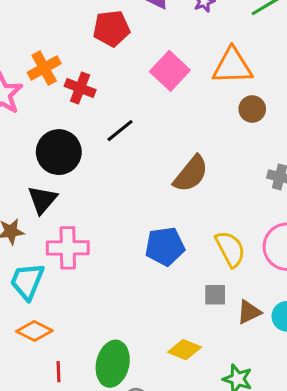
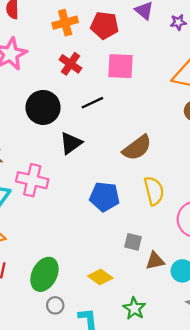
orange cross: (44, 68) -> (65, 23), moved
pink square: (170, 71) -> (120, 66), moved, turned 36
black triangle: (42, 200) -> (71, 143), moved
yellow semicircle: (230, 249) -> (154, 191), moved

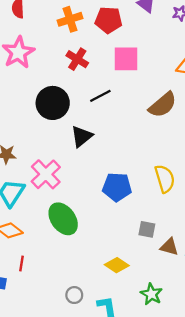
brown semicircle: (137, 148) -> (163, 105), moved
pink cross: (32, 180) -> (46, 174), turned 36
brown triangle: (155, 261) -> (169, 247), turned 30
green ellipse: (44, 274) -> (63, 219), moved, turned -60

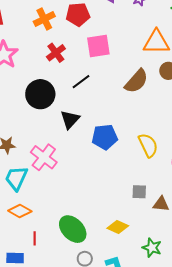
red cross: (77, 59) -> (56, 53), turned 30
blue pentagon: (117, 187) -> (105, 137), moved
green ellipse: (63, 219) -> (73, 229), moved

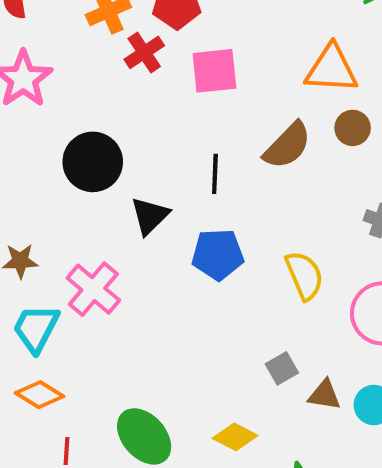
red cross: (56, 53) -> (144, 52), moved
black line: (81, 82) -> (215, 174), moved, turned -54
gray square: (139, 192) -> (282, 368), turned -35

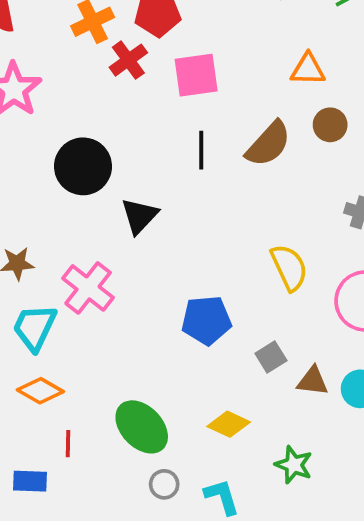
orange triangle: (331, 69) -> (308, 69), size x0.7
black line: (215, 174) -> (201, 150), moved
blue pentagon: (218, 254) -> (206, 320), moved

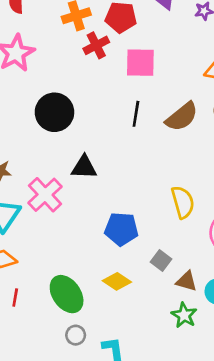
black triangle: (139, 216) -> (84, 167), moved, turned 40
gray square: (271, 357) -> (161, 261), turned -30
yellow diamond: (229, 424) -> (117, 281), moved
green star: (294, 465) -> (184, 315), moved

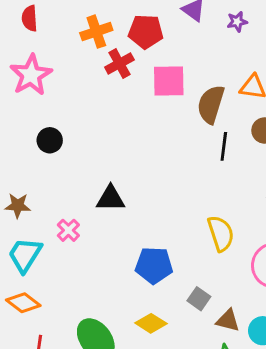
black circle: (54, 112) -> (50, 140), moved, size x0.6
black line: (136, 114) -> (224, 146), moved
brown semicircle: (182, 117) -> (211, 104), moved, turned 148
pink cross: (45, 195) -> (68, 230), size x0.6

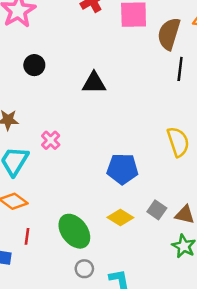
black triangle: (111, 198) -> (94, 83), moved
gray square: (199, 299) -> (157, 210), moved

